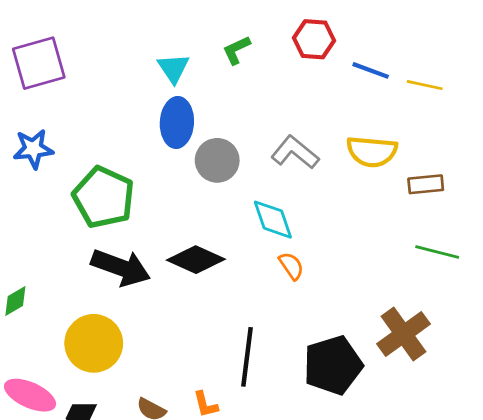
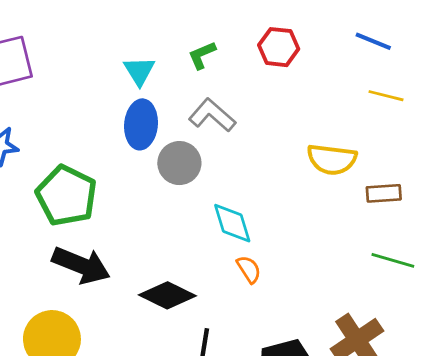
blue line: (371, 70) -> (373, 41), moved
gray L-shape: (295, 152) -> (212, 115), moved
black diamond: (196, 260) -> (167, 295), moved

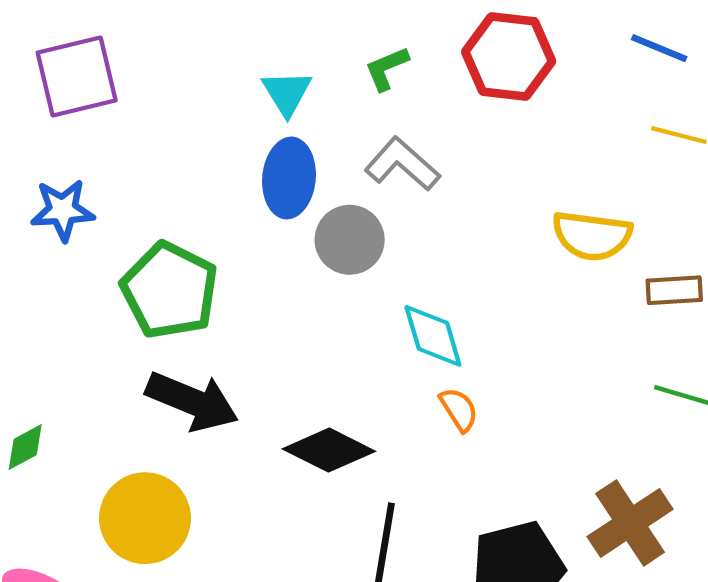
red hexagon: (279, 47) -> (509, 56), size x1.4

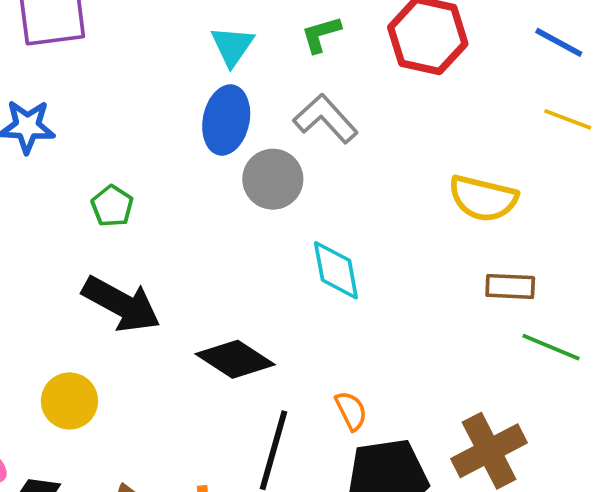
green pentagon: (170, 290) -> (112, 206), size x0.5
brown rectangle: (674, 290) -> (510, 286), moved
orange semicircle: (459, 409) -> (351, 411), moved
yellow circle: (145, 518) -> (69, 401), size x0.7

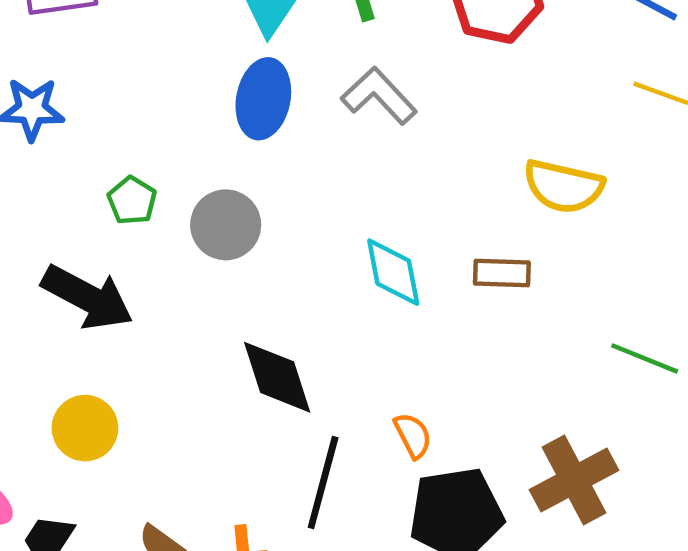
gray circle: (273, 179) -> (226, 225), moved
brown rectangle: (510, 286) -> (502, 273), moved
black arrow: (121, 304) -> (87, 297), moved
black diamond: (235, 359) -> (277, 377), turned 40

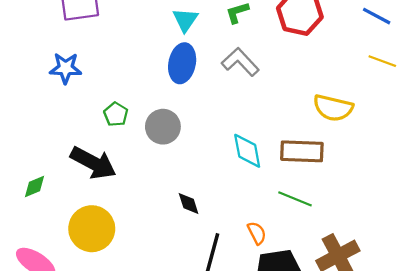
brown rectangle: (502, 273) -> (302, 151), size x1.5
green line: (645, 358) -> (295, 199), moved
black diamond: (277, 377) -> (189, 203), size x0.6
yellow circle: (85, 428) -> (92, 229), size x1.4

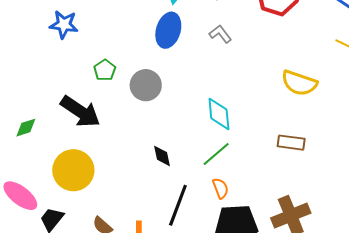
gray L-shape: (240, 62) -> (220, 34), size x0.7
brown rectangle: (302, 151) -> (291, 143), moved, size x0.7
green line: (295, 199) -> (216, 154), moved, turned -68

